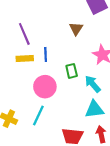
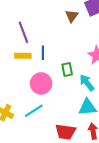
brown triangle: (76, 29) -> (72, 16), moved
cyan line: (38, 115) -> (34, 111), turned 30

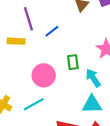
blue line: (43, 53) -> (52, 31), moved, turned 48
yellow rectangle: (23, 56) -> (16, 41), moved

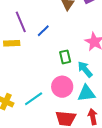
pink circle: (44, 75) -> (62, 87), moved

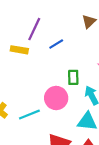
purple line: (21, 22) -> (34, 29), turned 35
pink circle: (62, 87) -> (56, 98), moved

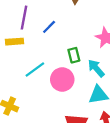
cyan line: (29, 115) -> (35, 69), moved

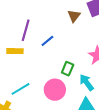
green rectangle: (74, 55) -> (68, 69), turned 32
cyan line: (35, 69) -> (21, 89), moved

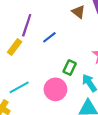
brown triangle: (74, 16) -> (78, 12), turned -32
yellow rectangle: (15, 51) -> (15, 47), turned -56

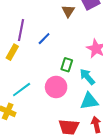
brown triangle: (78, 12) -> (68, 11), turned 32

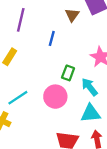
purple line: (21, 30) -> (21, 20), moved
blue line: (44, 39) -> (52, 38), moved, turned -32

